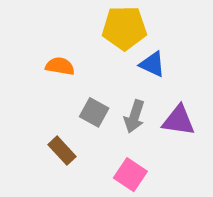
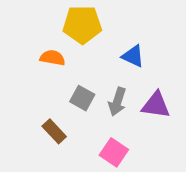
yellow pentagon: (124, 28) -> (82, 24), moved

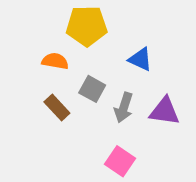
gray square: (82, 98) -> (92, 89), moved
brown rectangle: (54, 131) -> (57, 107), moved

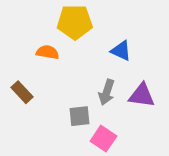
gray square: (92, 89) -> (79, 116), moved, turned -35
brown rectangle: (57, 107) -> (22, 92), moved

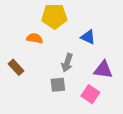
gray arrow: (107, 92) -> (67, 63), moved
pink square: (103, 139) -> (90, 94), moved

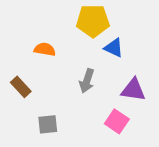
yellow pentagon: (54, 16) -> (93, 21), moved
gray square: (58, 85) -> (48, 124), moved

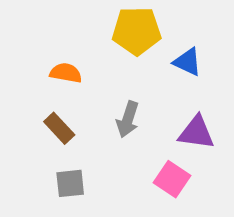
blue triangle: (114, 48) -> (187, 62), moved
brown rectangle: (21, 87) -> (59, 128), moved

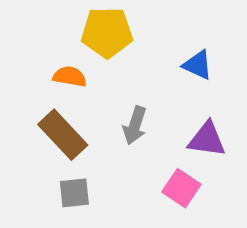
yellow pentagon: (137, 31) -> (107, 32), moved
brown rectangle: (59, 128) -> (63, 135), size x1.5

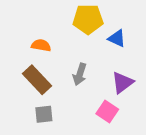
yellow pentagon: (107, 32) -> (88, 19), moved
purple triangle: (207, 139) -> (122, 83), turned -45

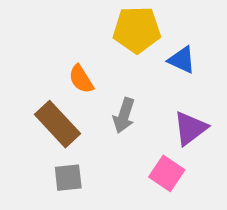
orange semicircle: (41, 45) -> (81, 79), moved, turned -132

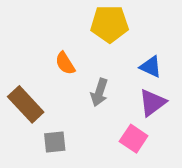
blue triangle: (182, 60) -> (151, 67), moved
brown rectangle: (57, 124) -> (26, 104), moved

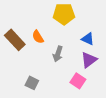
brown rectangle: (26, 104) -> (15, 40), moved
gray square: (55, 142) -> (32, 83), turned 32

